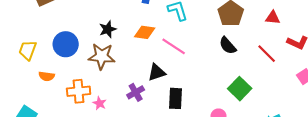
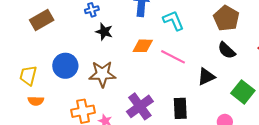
black star: (108, 29) -> (104, 32), moved, turned -30
black triangle: (157, 72) -> (206, 77), moved
orange semicircle: (47, 76) -> (36, 101), moved
purple cross: (136, 92) -> (140, 106), size x1.5

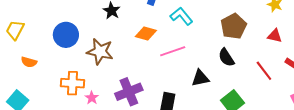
cyan L-shape: (173, 21) -> (181, 16), turned -30
pink line: (173, 57) -> (173, 51), turned -60
yellow trapezoid: (28, 76) -> (15, 30), moved

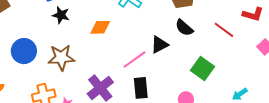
pink line: (173, 51) -> (134, 60), moved
black triangle: (200, 78) -> (159, 45), moved

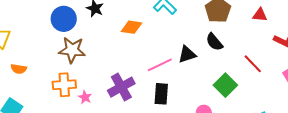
red line: (224, 30) -> (253, 64), moved
blue circle: (24, 51) -> (64, 19), moved
brown star: (61, 58) -> (72, 50), moved

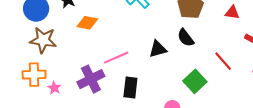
orange diamond: (132, 27) -> (87, 23), moved
pink line: (160, 65) -> (116, 58), moved

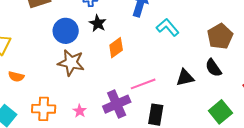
orange diamond: (87, 23) -> (116, 48), turned -50
orange cross: (34, 75) -> (44, 109), moved

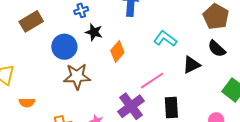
cyan L-shape: (168, 27) -> (165, 39), moved

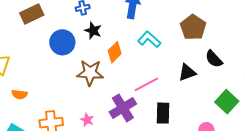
brown pentagon: (216, 17) -> (193, 27), moved
cyan L-shape: (165, 39) -> (149, 39), moved
brown star: (77, 76) -> (90, 73), moved

